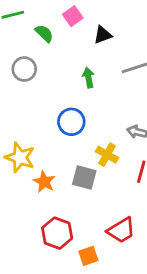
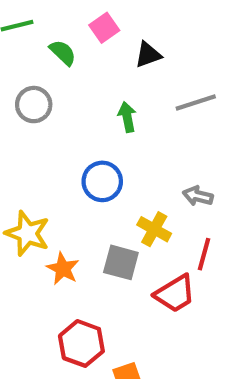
red trapezoid: (121, 230) -> (175, 294), moved

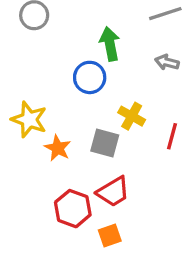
green arrow: (127, 117) -> (110, 44), moved, size x1.4
gray arrow: (198, 196) -> (167, 62), moved
red trapezoid: (175, 294) -> (113, 192), moved

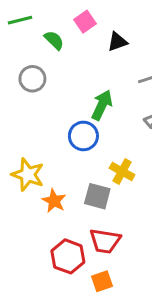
green arrow: (110, 44) -> (102, 105), turned 36
red trapezoid: (113, 192) -> (105, 241), turned 40

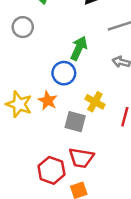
orange star: (54, 201) -> (48, 101), moved

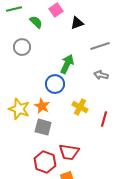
gray square: (75, 122) -> (43, 127), moved

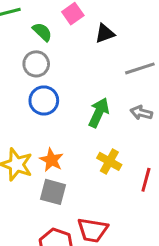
gray circle: (22, 47) -> (36, 64), moved
green arrow: (67, 64) -> (99, 113), moved
blue circle: (55, 84) -> (44, 100), moved

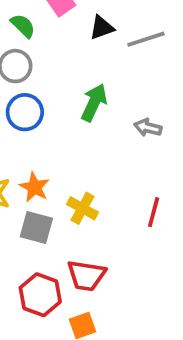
gray line: (140, 68) -> (146, 39), moved
green arrow: (99, 113) -> (94, 103), moved
yellow cross: (109, 161) -> (83, 208), moved

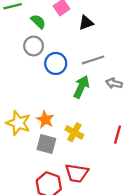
gray line: (146, 39) -> (93, 60), moved
green arrow: (94, 103) -> (81, 87), moved
blue circle: (25, 112) -> (56, 63), moved

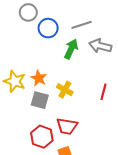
gray arrow: (114, 83) -> (100, 46), size x1.5

